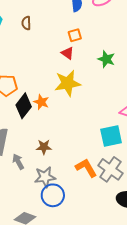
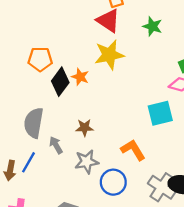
red triangle: (68, 53) -> (108, 21), size x1.6
gray cross: (110, 169) -> (162, 187), moved
blue circle: (53, 195) -> (113, 182), moved

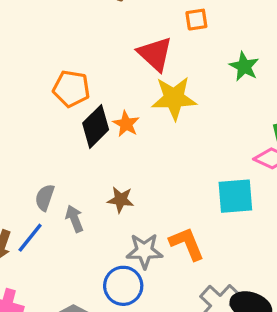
red triangle: (108, 21) -> (155, 54), moved
gray semicircle: (34, 123) -> (45, 198), moved, size x0.6
gray star: (87, 162) -> (144, 251), moved
blue circle: (113, 182) -> (123, 286), moved

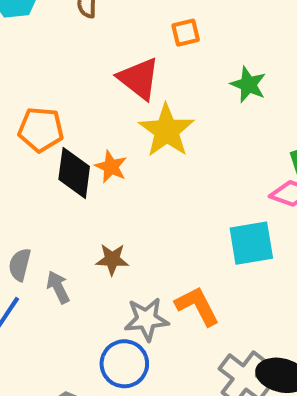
yellow star: (174, 98) -> (167, 131), turned -30
black diamond: (96, 126) -> (74, 173), turned -33

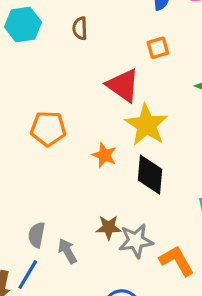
black diamond: (74, 173) -> (150, 175), moved
gray star: (147, 319) -> (136, 241), moved

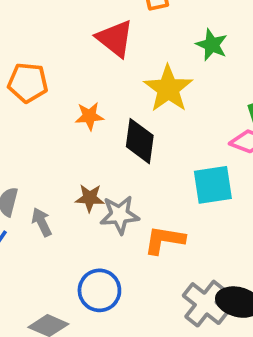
yellow star: (146, 125) -> (168, 89), moved
orange star: (104, 155) -> (89, 116), turned -30
orange L-shape: (177, 261) -> (164, 240), turned -54

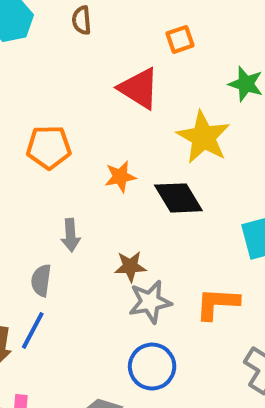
black diamond: (140, 141) -> (178, 198), turned -33
gray star: (120, 215) -> (150, 302), moved
gray arrow: (42, 222) -> (71, 235), moved, turned -152

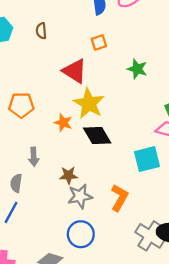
yellow star: (203, 137) -> (89, 103), moved
orange star: (120, 177) -> (63, 123), turned 30
orange L-shape: (217, 304) -> (119, 198), turned 116

